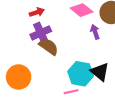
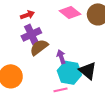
purple arrow: (95, 32) -> (61, 57), moved
brown semicircle: (49, 47) -> (39, 47), turned -72

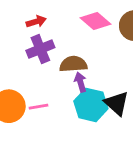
brown semicircle: (39, 47) -> (73, 64), moved, turned 30
pink line: (61, 90) -> (38, 107), moved

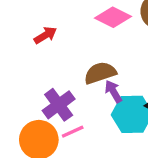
purple cross: (40, 49) -> (59, 105), moved

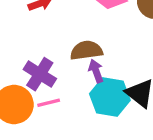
purple cross: (59, 105) -> (40, 74), turned -32

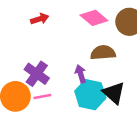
brown semicircle: (86, 50) -> (103, 53), moved

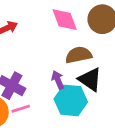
pink diamond: (94, 18) -> (65, 20), turned 36
black triangle: (114, 93) -> (90, 79), moved

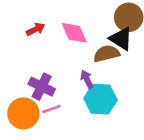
pink diamond: (65, 20) -> (74, 33), moved
black triangle: (90, 79) -> (121, 39), moved

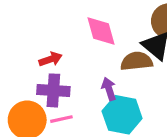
red arrow: (36, 29) -> (51, 59), moved
purple cross: (42, 87) -> (53, 90), turned -30

